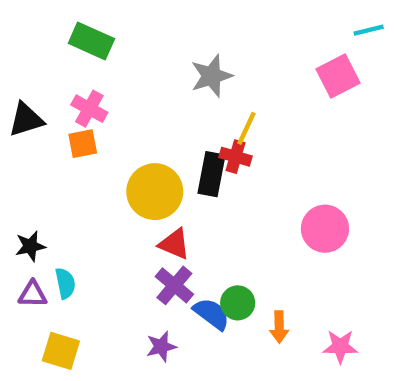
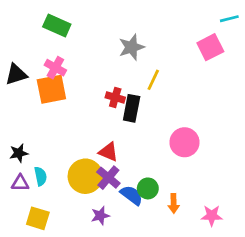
orange square: (83, 144) -> (51, 89), size x1.6
red cross: (235, 157) -> (115, 97), moved
yellow circle: (155, 192) -> (85, 176), moved
pink circle: (325, 229) -> (184, 142), moved

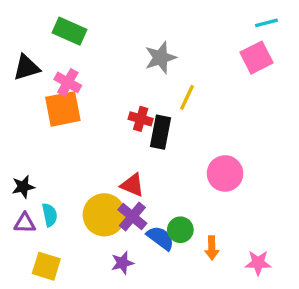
cyan line: (229, 19) -> (266, 23), moved
black triangle: (16, 74) -> (26, 68), moved

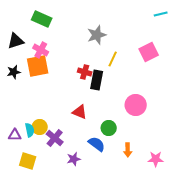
pink square: (256, 58) -> (149, 52), moved
black star: (23, 187) -> (14, 72), moved
yellow circle: (104, 215) -> (40, 127), moved, size x0.6
purple cross: (132, 216) -> (55, 138), moved
green circle: (180, 230) -> (109, 128), moved

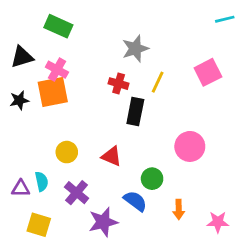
red cross: (85, 72) -> (119, 84), moved
yellow circle: (40, 127) -> (67, 152), moved
purple star: (74, 159) -> (103, 222), size x1.5

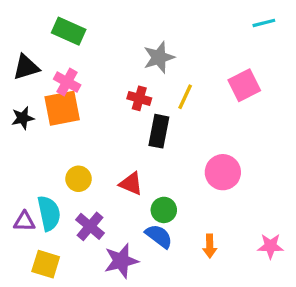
green circle: (152, 179) -> (164, 210), moved
cyan semicircle: (42, 181) -> (49, 213), size x1.5
pink star: (218, 222) -> (270, 246), moved

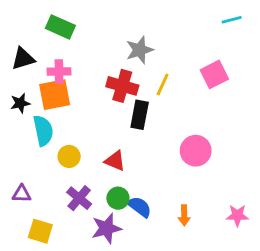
pink cross: (67, 82) -> (59, 72), turned -30
red cross: (139, 98) -> (122, 86), size x1.5
green circle: (164, 210) -> (118, 198), moved
cyan semicircle: (49, 213) -> (43, 131), moved

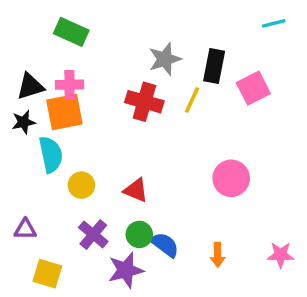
black triangle: (23, 59) -> (30, 86), moved
black rectangle: (140, 115) -> (214, 66), moved

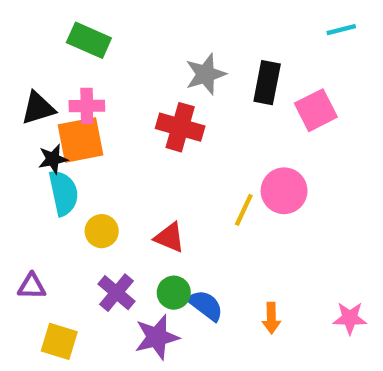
yellow line: (192, 100) -> (244, 210), moved
black star: (24, 122) -> (53, 159), moved
pink circle: (231, 178) -> (284, 191), moved

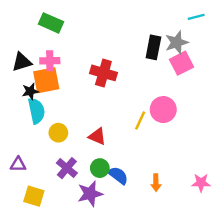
gray star: (206, 74) -> (177, 42), moved

